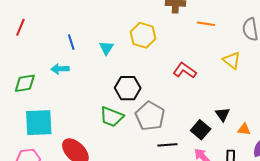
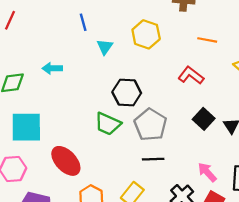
orange line: (206, 24) -> (207, 40), moved
blue line: (71, 42) -> (83, 22), moved
black square: (201, 130) -> (204, 119), moved
black line: (167, 145) -> (153, 159), moved

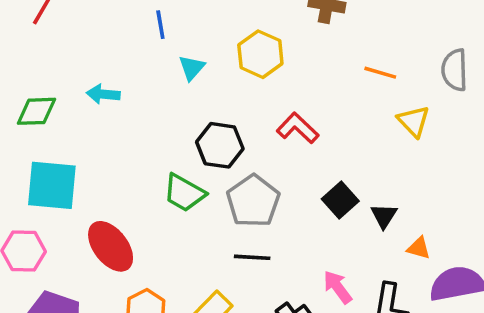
orange line: (207, 40) -> (380, 73), moved
red L-shape: (191, 75) -> (298, 128), moved

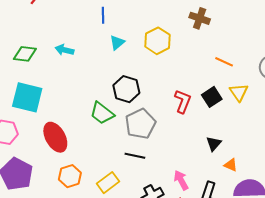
red L-shape: (298, 128) -> (183, 101), moved, turned 60
black square: (340, 200) -> (212, 97), moved

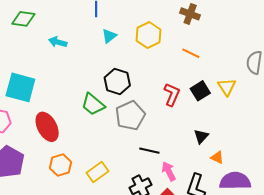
green diamond: (25, 54) -> (23, 19), moved
orange line: (224, 62) -> (191, 53), moved
black line: (135, 156) -> (149, 151), moved

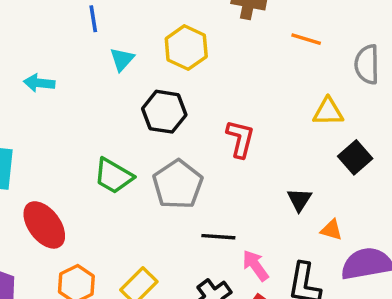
orange line: (191, 53) -> (306, 39), moved
black hexagon: (117, 82) -> (164, 112), moved
yellow triangle: (227, 87) -> (328, 112), turned -48
black square: (200, 91) -> (355, 157), moved

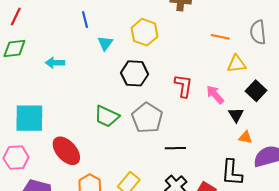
orange line: (306, 39) -> (220, 37), moved
black triangle: (299, 200) -> (236, 115), moved
pink arrow: (255, 265) -> (215, 95), moved

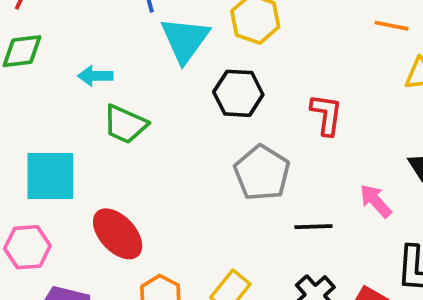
cyan triangle: (105, 43) -> (185, 40), size x1.8
pink arrow: (215, 95) -> (376, 201), moved
green trapezoid: (107, 116) -> (125, 124), moved

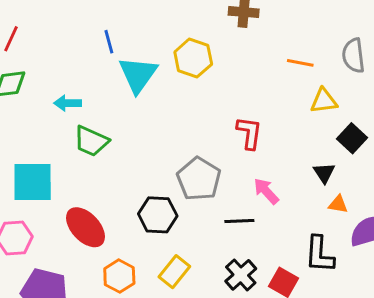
black hexagon: (238, 93) -> (158, 215), moved
pink arrow: (376, 201) -> (266, 191), moved

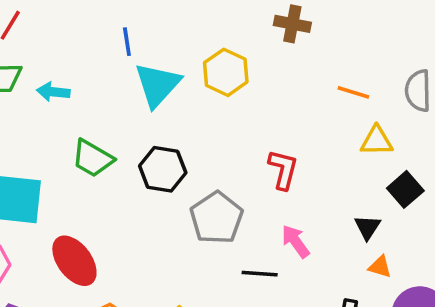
cyan arrow: (68, 103) -> (53, 92), moved
black hexagon: (158, 215) -> (163, 169), moved

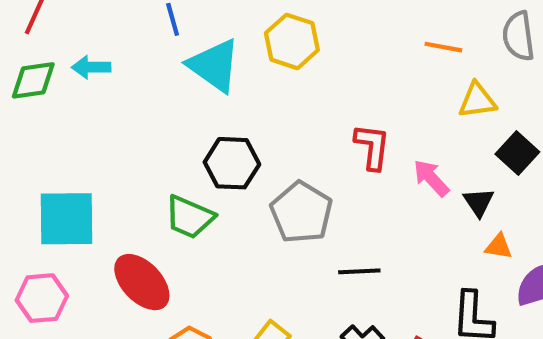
cyan triangle: (157, 85) -> (214, 65), turned -30
cyan arrow: (53, 92) -> (91, 67), moved
green trapezoid: (93, 158) -> (189, 217), moved
pink arrow: (296, 241) -> (431, 178), moved

